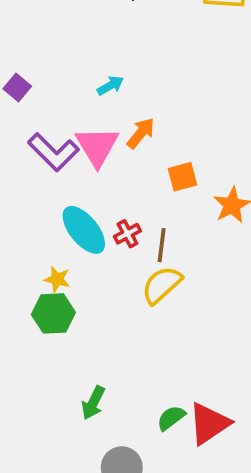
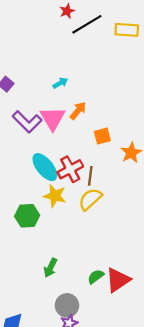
red cross: (127, 234) -> (70, 169), size x1.6
yellow star: (57, 279) -> (55, 196), moved, size x1.5

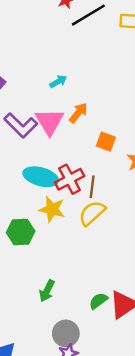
orange square: (102, 136) -> (106, 142), turned 35
cyan ellipse: (45, 167) -> (41, 177), turned -36

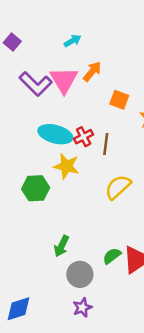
red cross: (70, 179) -> (84, 137), size x0.7
yellow semicircle: (92, 213) -> (118, 187), moved
gray circle: (66, 333) -> (80, 274), moved

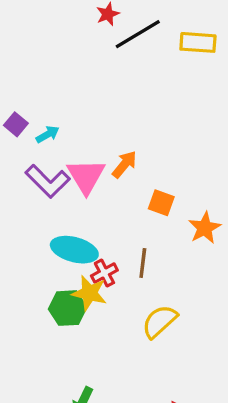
cyan arrow: (73, 41) -> (48, 134), moved
red cross: (84, 137) -> (104, 273), moved
green hexagon: (36, 188) -> (68, 308), moved

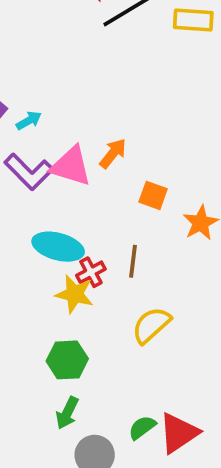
pink triangle: (86, 176) -> (71, 166), turned -42
green hexagon: (68, 308) -> (67, 360), moved

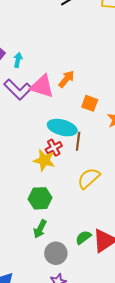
cyan arrow: (29, 121) -> (18, 60), turned -48
cyan ellipse: (58, 247) -> (62, 128), moved

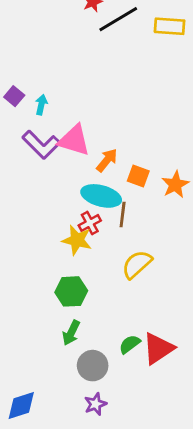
orange arrow: (66, 79) -> (107, 160), moved
orange square: (90, 103) -> (138, 176), moved

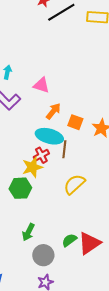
pink triangle: (74, 140) -> (41, 85), moved, size x0.7
yellow star: (77, 240) -> (32, 167), turned -30
green hexagon: (71, 291) -> (20, 188), moved

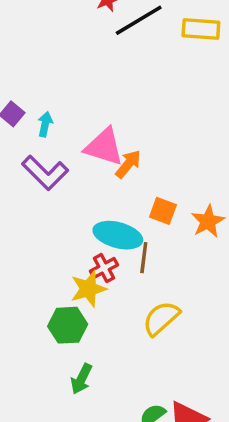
pink triangle: (41, 85) -> (104, 147), size x1.4
orange arrow: (53, 111) -> (128, 164), moved
green arrow: (28, 232) -> (81, 379), moved

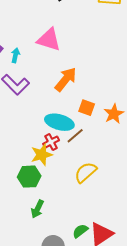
pink triangle: (104, 147) -> (49, 40), moved
orange arrow: (128, 164) -> (66, 79), size x1.4
brown line: (144, 258) -> (75, 136), turned 42

